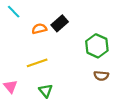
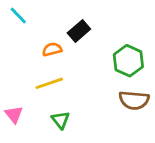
orange semicircle: (39, 29) -> (52, 49), moved
brown semicircle: (101, 76) -> (134, 100), size x1.5

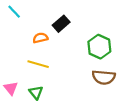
yellow line: (49, 83) -> (38, 64), turned 35
green triangle: (61, 120) -> (36, 93), moved

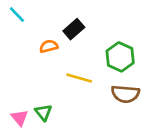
yellow line: (38, 64) -> (79, 78), moved
pink triangle: (11, 88) -> (20, 118), moved

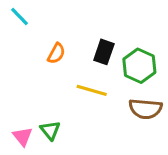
black rectangle: (74, 29) -> (104, 52), moved, turned -30
orange semicircle: (49, 46) -> (56, 53), turned 132

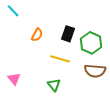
green triangle: (50, 130) -> (54, 85), moved
pink triangle: (23, 136) -> (14, 79), moved

